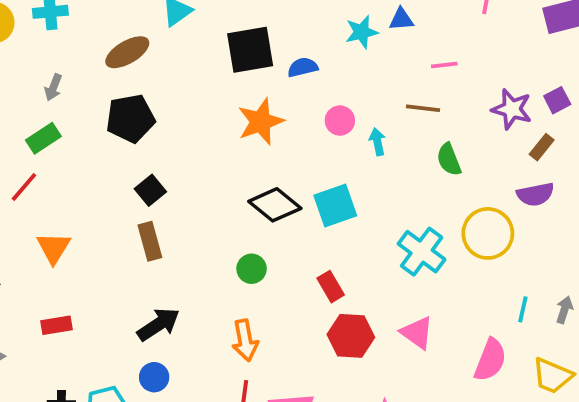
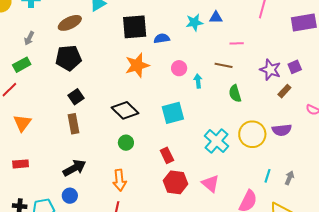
purple semicircle: (535, 194) -> (282, 130), moved
black diamond: (275, 205) -> (125, 110), moved

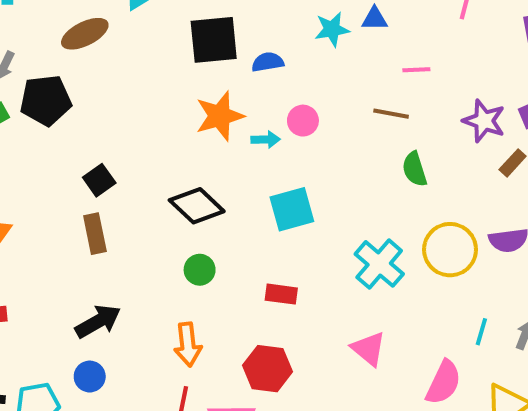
black pentagon: (69, 58) -> (46, 100), moved
cyan arrow: (198, 81) -> (266, 140), moved, turned 96
red rectangle: (167, 155) -> (281, 294), turned -56
red hexagon: (176, 182) -> (267, 369), moved

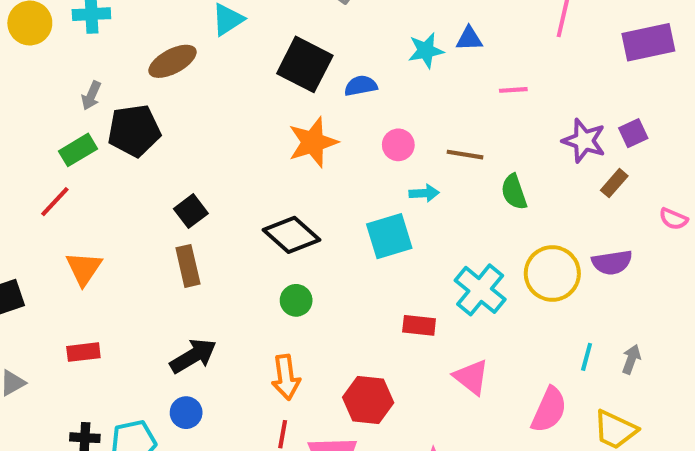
black square: (214, 40) -> (305, 64), turned 34
brown line: (391, 114) -> (465, 155), moved
cyan arrow: (266, 140) -> (424, 193), moved
red rectangle: (281, 294) -> (419, 325), moved

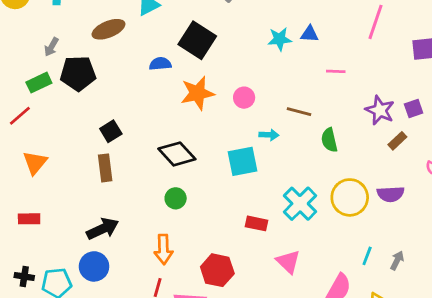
blue semicircle: (361, 86) -> (160, 64), moved
pink circle: (398, 145) -> (244, 98), moved
blue circle: (186, 413) -> (94, 266), size x1.4

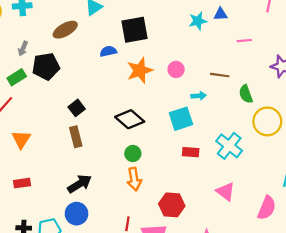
black square: (197, 40) -> (135, 30), turned -36
yellow circle: (350, 197) -> (267, 121), moved
red rectangle: (257, 223) -> (191, 152), moved
orange arrow: (163, 249) -> (134, 179), moved

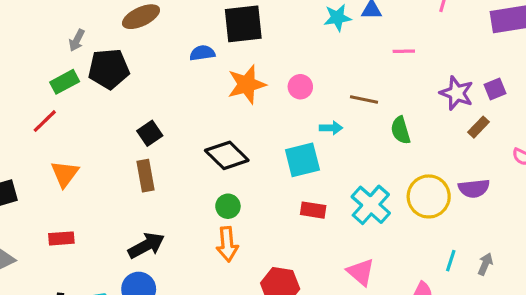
yellow circle: (267, 121) -> (429, 196), moved

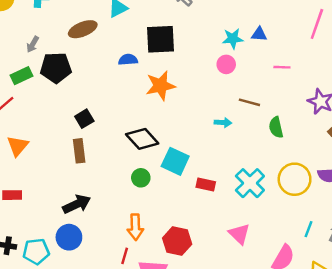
pink circle: (300, 87) -> (226, 64), moved
cyan square: (302, 160) -> (175, 161), moved, turned 36
orange arrow: (227, 244) -> (135, 227), moved

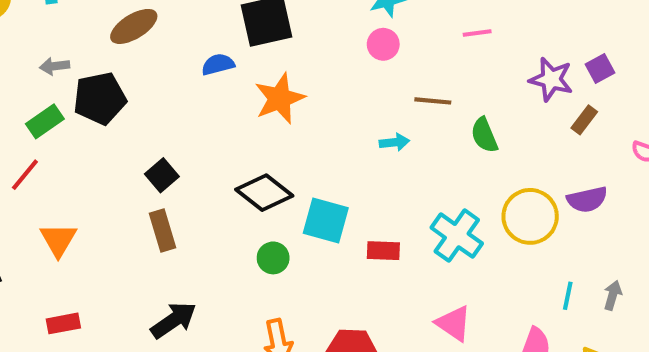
gray arrow: (33, 44) -> (55, 66), turned 63

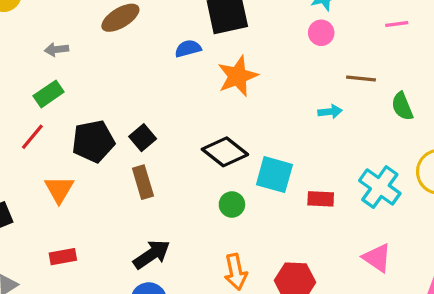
black pentagon: (100, 98) -> (93, 141), moved

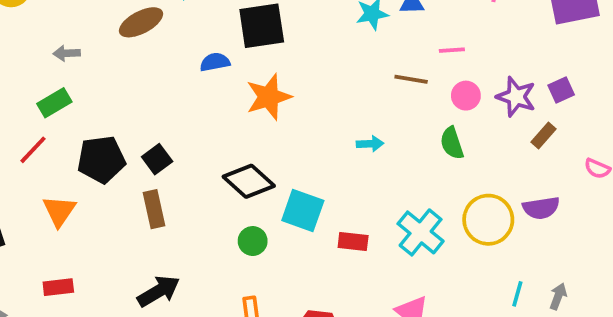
pink circle: (321, 33) -> (466, 96), moved
brown line: (361, 79) -> (411, 79), moved

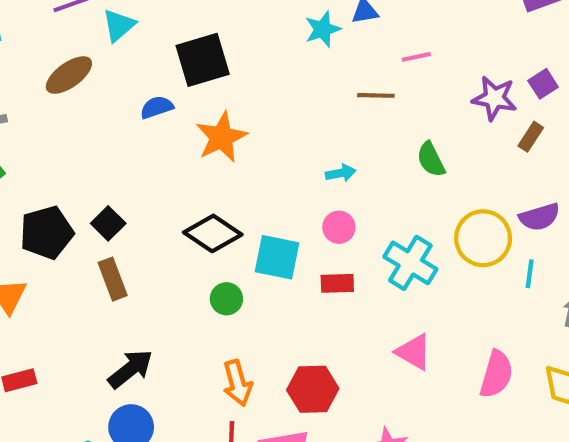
pink circle: (466, 96) -> (339, 227), moved
cyan line: (517, 294) -> (530, 274), moved

